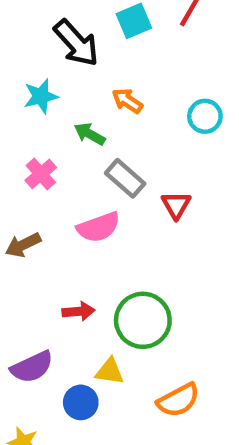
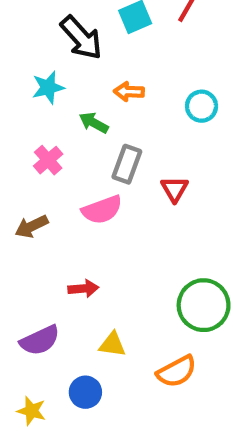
orange arrow: (127, 101) -> (129, 92), turned -32
gray rectangle: (125, 178) -> (127, 164), turned 69
green circle: (143, 320) -> (204, 305), moved
blue circle: (81, 402) -> (85, 392), moved

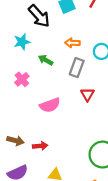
orange arrow: (129, 92) -> (72, 43), moved
gray rectangle: (127, 164) -> (77, 68), moved
brown arrow: (32, 226) -> (15, 141), moved, turned -140

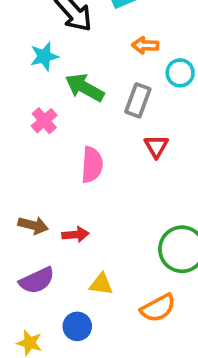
orange arrow: (72, 43) -> (145, 45), moved
green arrow: (46, 60) -> (85, 88), size x1.5
pink semicircle: (50, 105) -> (92, 165), turned -66

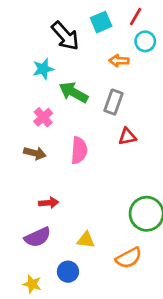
cyan circle: (180, 73) -> (145, 41), moved
red triangle: (156, 146) -> (127, 137), turned 48
brown arrow: (33, 225) -> (35, 153), moved
red arrow: (75, 235) -> (49, 203), moved

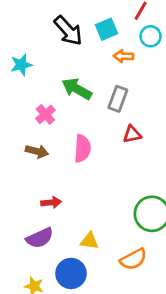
cyan square: (101, 22) -> (107, 29), moved
cyan star: (43, 69) -> (21, 65), moved
blue circle: (68, 272) -> (71, 273), size x1.4

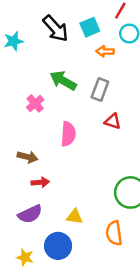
cyan star: (21, 65) -> (14, 41), moved
red triangle: (132, 134) -> (113, 121), turned 30
brown arrow: (37, 151) -> (28, 157), moved
orange semicircle: (133, 259) -> (114, 233), turned 110

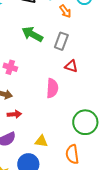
orange arrow: (105, 51) -> (65, 11), turned -128
pink cross: (35, 103) -> (10, 67), moved, turned -32
pink semicircle: (68, 134) -> (52, 88), moved

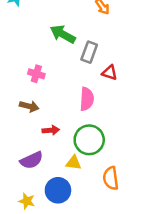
gray rectangle: (61, 41) -> (89, 52), moved
red arrow: (14, 114) -> (51, 130), moved
green circle: (85, 122) -> (89, 140), moved

